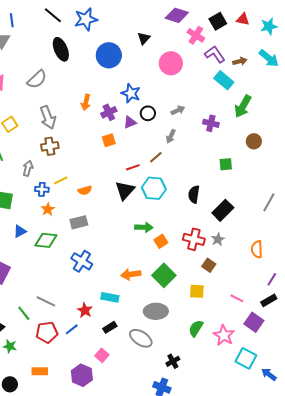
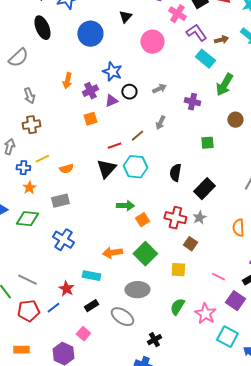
gray arrow: (48, 117) -> (29, 96), size x0.7
gray arrow: (171, 136) -> (160, 123), moved

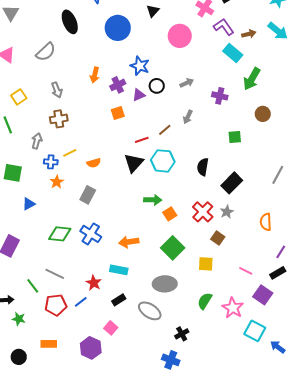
gray rectangle: (60, 201) -> (88, 195), turned -48
red cross: (175, 218) -> (203, 212), turned 30
green diamond: (27, 219) -> (60, 234), moved
orange arrow: (112, 253) -> (129, 242), moved

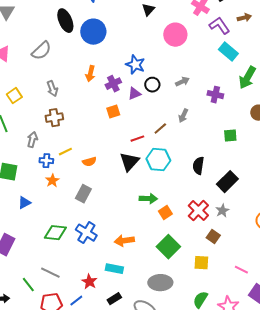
blue circle: (118, 28) -> (93, 32), moved
brown arrow: (249, 34) -> (244, 18), moved

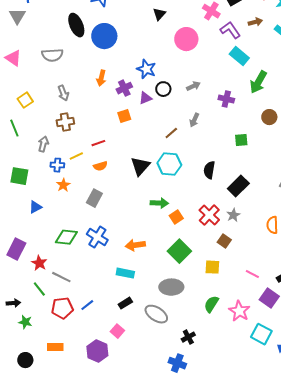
gray semicircle: (41, 51) -> (52, 55), turned 40
red line: (137, 139) -> (98, 143), moved
red star: (89, 282) -> (39, 263), moved

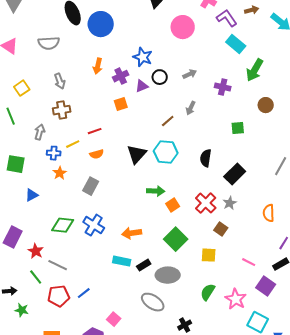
black rectangle: (125, 303) -> (144, 265), moved

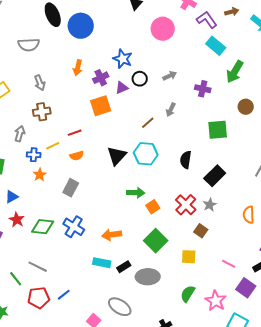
orange square: (121, 104) -> (101, 106), size x1.5
green square: (238, 128) -> (218, 130), size x1.5
red star: (36, 251) -> (17, 220), moved
gray ellipse: (153, 302) -> (120, 307), moved

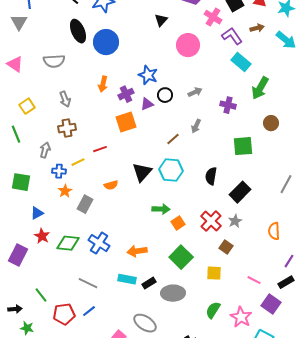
orange semicircle: (77, 156) -> (111, 185), moved
gray rectangle: (71, 188) -> (85, 204), moved
gray line: (38, 267) -> (88, 283), moved

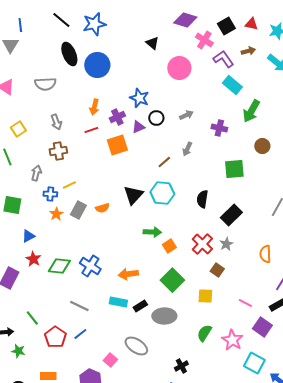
black triangle: (161, 20) -> (152, 43), turned -32
red line: (100, 149) -> (91, 130), moved
gray rectangle: (85, 204) -> (78, 210), moved
red pentagon: (64, 314) -> (55, 337), turned -30

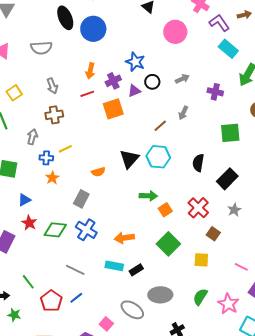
gray rectangle: (78, 210) -> (81, 199), moved
gray star: (226, 244) -> (234, 210), moved
gray ellipse: (164, 316) -> (160, 295), moved

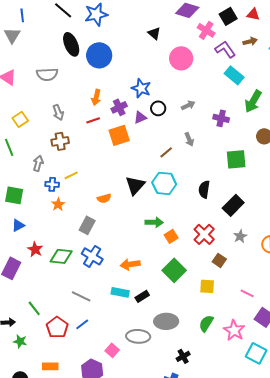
gray arrow: (183, 113) -> (189, 139), turned -48
blue triangle: (24, 200) -> (18, 225), moved
gray ellipse: (132, 310) -> (138, 336), turned -30

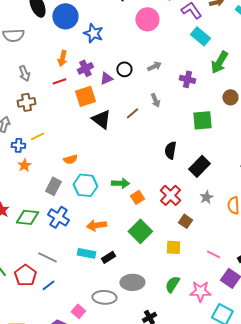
blue star: (141, 88) -> (93, 33), moved
cyan hexagon: (164, 183) -> (85, 185), moved
black triangle: (135, 185) -> (101, 119), moved, turned -35
red pentagon: (57, 327) -> (25, 275), moved
pink star: (234, 330) -> (200, 291), turned -30

